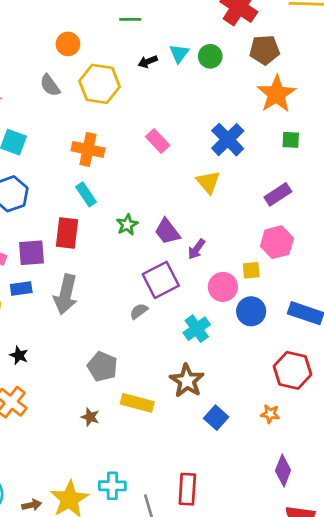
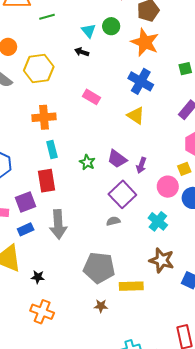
black arrow: (148, 62) -> (82, 52), moved, turned 56
orange star: (276, 94) -> (145, 42), moved
cyan rectangle: (86, 194) -> (52, 149), turned 36
gray semicircle: (139, 311) -> (113, 221), turned 40
gray pentagon: (102, 367) -> (99, 268), size x1.4

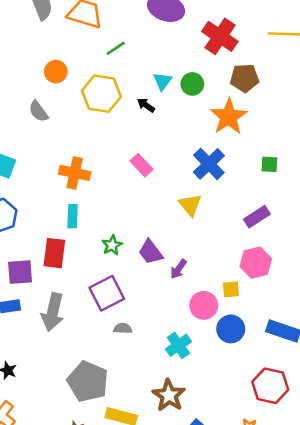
green line: (47, 17) -> (116, 48), turned -35
yellow hexagon: (39, 69) -> (101, 94), moved
purple square: (122, 194) -> (107, 293), moved

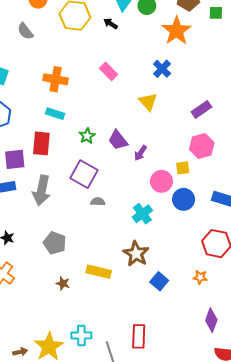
blue cross: (209, 164) -> (162, 69), size x0.7
green square: (269, 164) -> (216, 13), moved
cyan rectangle: (73, 216) -> (55, 114), turned -72
purple square: (107, 293) -> (84, 174), turned -32
gray pentagon: (88, 382) -> (55, 243), moved, size x0.7

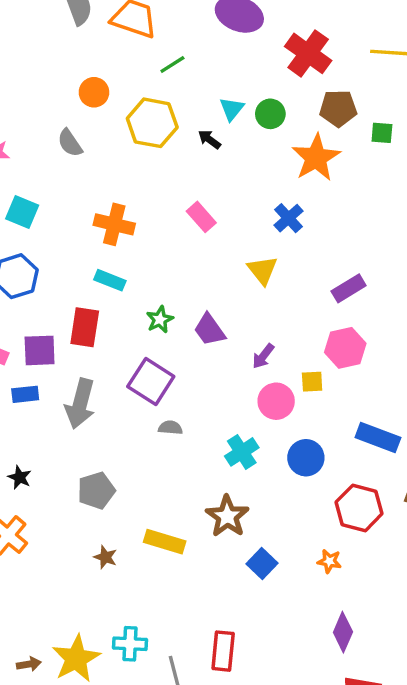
purple arrow: (141, 153) -> (263, 356), moved
blue circle: (184, 199) -> (306, 458), moved
gray pentagon: (55, 243) -> (96, 490), turned 30

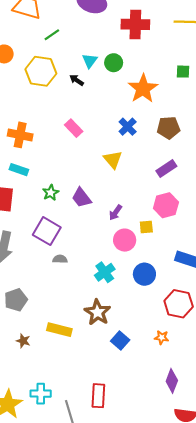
red cross: (308, 53) -> (135, 24), turned -32
brown pentagon: (338, 108) -> (168, 128), moved

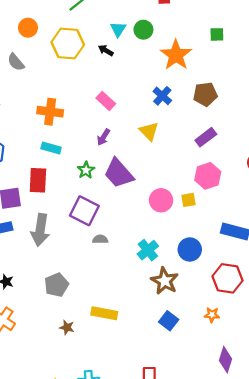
purple trapezoid: (82, 198) -> (119, 173), size x1.4
purple arrow: (115, 213) -> (103, 137), moved
pink circle: (125, 240) -> (161, 200), moved
brown star: (97, 312) -> (165, 281), moved

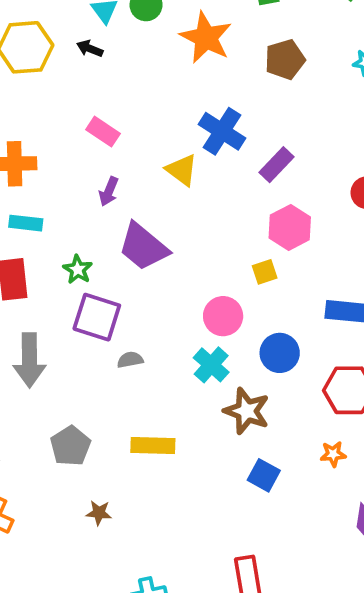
brown pentagon: (205, 94) -> (285, 59), moved
blue cross: (162, 96) -> (222, 131), moved, size x1.4
green star: (86, 170) -> (78, 269), moved
pink circle: (161, 200) -> (223, 316), moved
yellow rectangle: (104, 313) -> (153, 445), moved

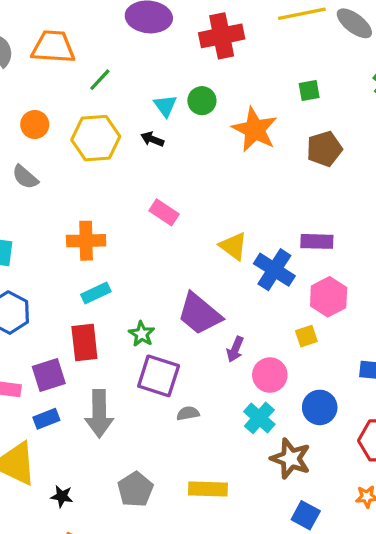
blue cross: (222, 131) -> (274, 270), moved
purple rectangle: (276, 165) -> (317, 241), turned 48
purple arrow: (109, 191) -> (235, 349), moved
cyan rectangle: (26, 223) -> (96, 293), turned -32

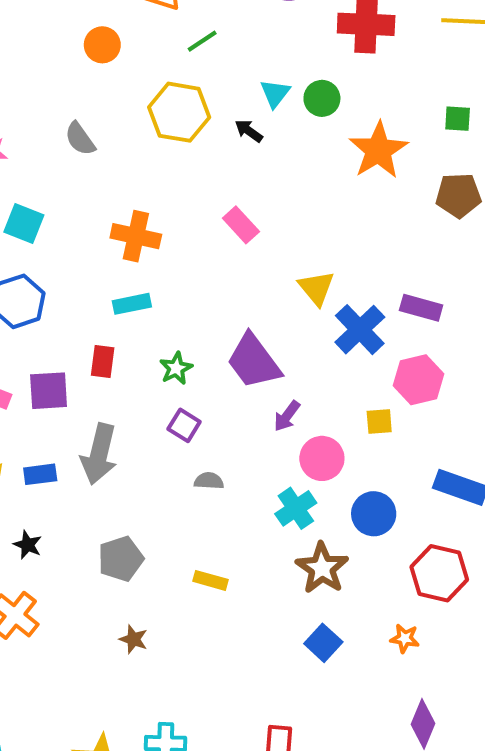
orange circle: (35, 125) -> (102, 45), moved
red rectangle: (84, 343) -> (103, 361), size x0.7
purple square: (159, 376) -> (184, 425), size x0.6
blue rectangle: (46, 419) -> (40, 474), moved
yellow rectangle: (208, 489) -> (211, 580), size x0.7

